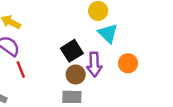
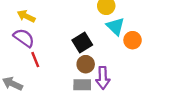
orange circle: (128, 63) -> (133, 40), moved
purple arrow: (94, 65) -> (103, 78), moved

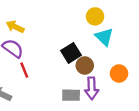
orange circle: (133, 40) -> (119, 73), moved
brown circle: (86, 64) -> (85, 65), moved

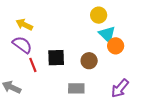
black square: (71, 53) -> (56, 58), moved, turned 30
orange circle: (119, 73) -> (116, 46), moved
purple arrow: (92, 88) -> (120, 88), moved, turned 42

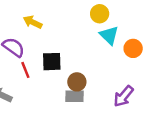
yellow arrow: (24, 25) -> (33, 22), moved
orange circle: (116, 46) -> (133, 48), moved
brown circle: (89, 61) -> (77, 82), moved

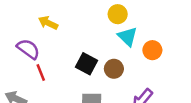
black square: (52, 62) -> (87, 64), moved, turned 30
brown circle: (77, 82) -> (114, 69), moved

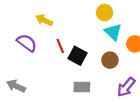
brown circle: (114, 69) -> (110, 60), moved
red line: (41, 73) -> (60, 46), moved

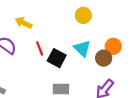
cyan triangle: (113, 32) -> (82, 48), moved
brown circle: (110, 60) -> (104, 58), moved

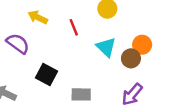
red line: (40, 48) -> (74, 27), moved
black square: (57, 58) -> (46, 75), moved

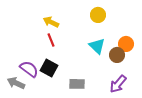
yellow arrow: (38, 17) -> (51, 22), moved
red line: (74, 27) -> (51, 40), moved
purple semicircle: (18, 43) -> (29, 69), moved

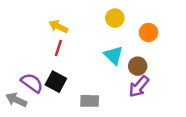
red line: (51, 40) -> (58, 48), turned 40
orange circle: (126, 44) -> (148, 32), moved
purple arrow: (118, 84) -> (139, 87), moved

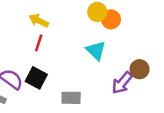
orange circle: (148, 32) -> (111, 19), moved
brown circle: (138, 66) -> (140, 69), moved

